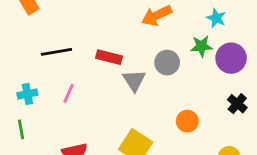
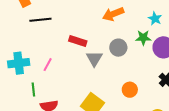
black line: (57, 52) -> (40, 20), moved
cyan cross: (27, 94) -> (19, 63), size x1.5
green line: (21, 129) -> (33, 89), moved

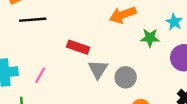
green star: (143, 38) -> (150, 38), moved
gray circle: (118, 48) -> (126, 77), moved

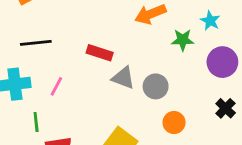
black line: (33, 20) -> (36, 43), moved
gray triangle: (98, 69) -> (123, 78), turned -40

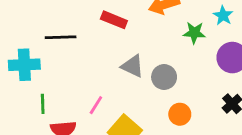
black line: (36, 43) -> (61, 37), moved
red rectangle: (100, 53) -> (114, 20), moved
pink line: (56, 86) -> (96, 105), moved

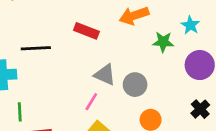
pink line: (96, 105) -> (91, 102), moved

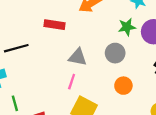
green star: (163, 42) -> (127, 27), moved
gray circle: (135, 85) -> (115, 53), moved

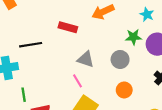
pink line: (72, 82) -> (77, 81), turned -56

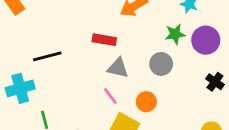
red rectangle: (68, 27) -> (104, 40), moved
orange circle: (124, 90) -> (146, 102), moved

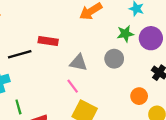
red rectangle: (104, 40) -> (48, 41), moved
orange circle: (146, 102) -> (139, 96), moved

